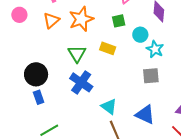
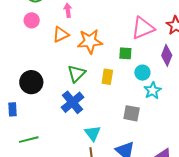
yellow rectangle: (108, 48) -> (107, 77), turned 63
gray square: (151, 76) -> (132, 113), moved
blue rectangle: (39, 97) -> (12, 109), moved

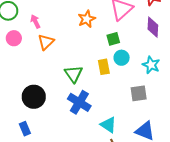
pink arrow: (68, 10) -> (35, 21), moved
orange star: (90, 41) -> (87, 19), moved, size x0.7
cyan circle: (142, 73) -> (122, 58), moved

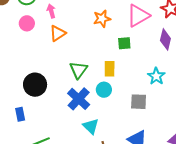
cyan circle: (122, 58) -> (104, 90), moved
cyan triangle: (108, 125) -> (91, 126), moved

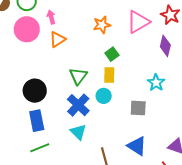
pink circle: (27, 23) -> (27, 29), size x1.6
green square: (124, 43) -> (112, 54), moved, turned -32
blue rectangle: (20, 114) -> (37, 121), moved, size x1.5
cyan triangle: (91, 126) -> (78, 132), moved

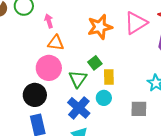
orange star: (102, 25) -> (100, 27), size x1.4
pink circle: (27, 29) -> (49, 68), moved
orange triangle: (57, 39) -> (56, 43), turned 42
green square: (112, 54) -> (95, 63), moved

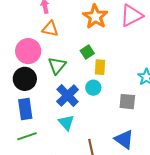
orange star: (100, 27) -> (95, 17), turned -30
pink circle: (49, 68) -> (28, 51), moved
green triangle: (78, 79) -> (57, 66), moved

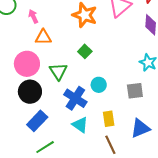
yellow rectangle: (100, 67) -> (109, 119), moved
blue rectangle: (25, 109) -> (37, 121), turned 65
blue triangle: (124, 139) -> (140, 128), turned -45

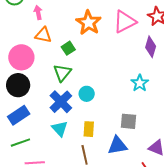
green square: (85, 51) -> (68, 48), moved
green triangle: (58, 71) -> (62, 73), moved
gray square: (135, 91) -> (128, 121), moved

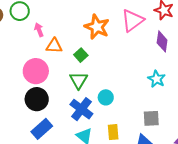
pink arrow: (38, 13) -> (39, 30), moved

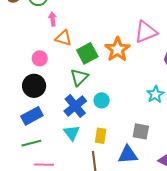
orange star: (97, 27) -> (117, 49), moved
green square: (81, 55) -> (87, 53), size x1.5
pink circle: (36, 71) -> (40, 58), size x0.6

